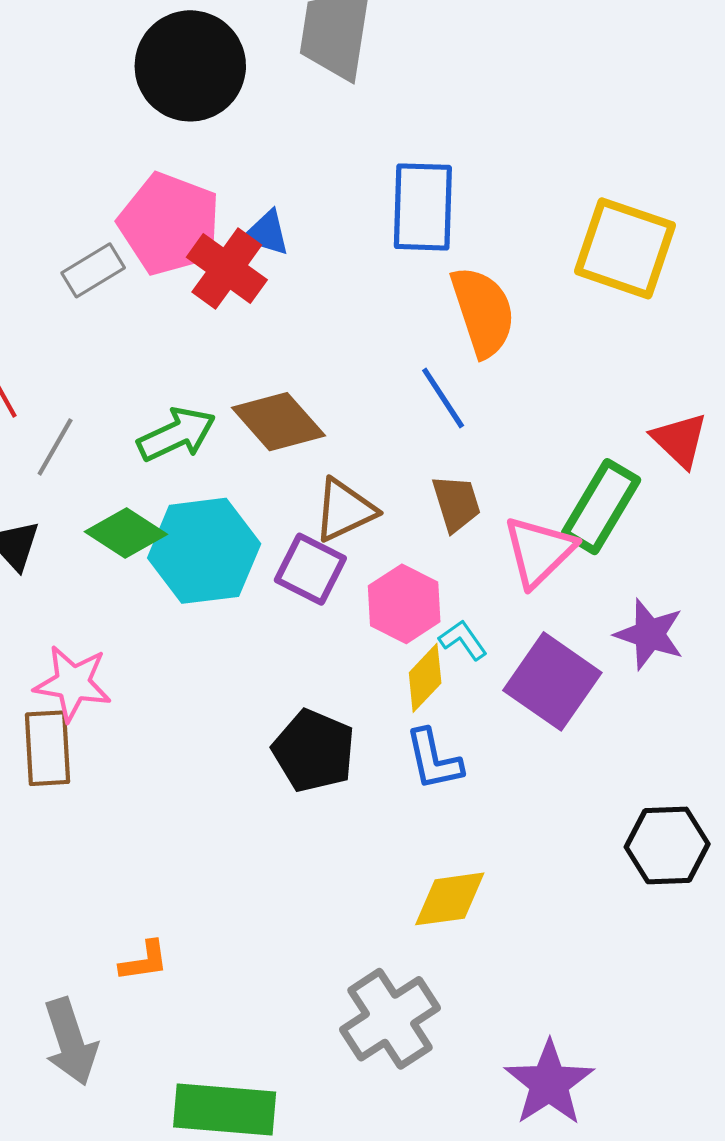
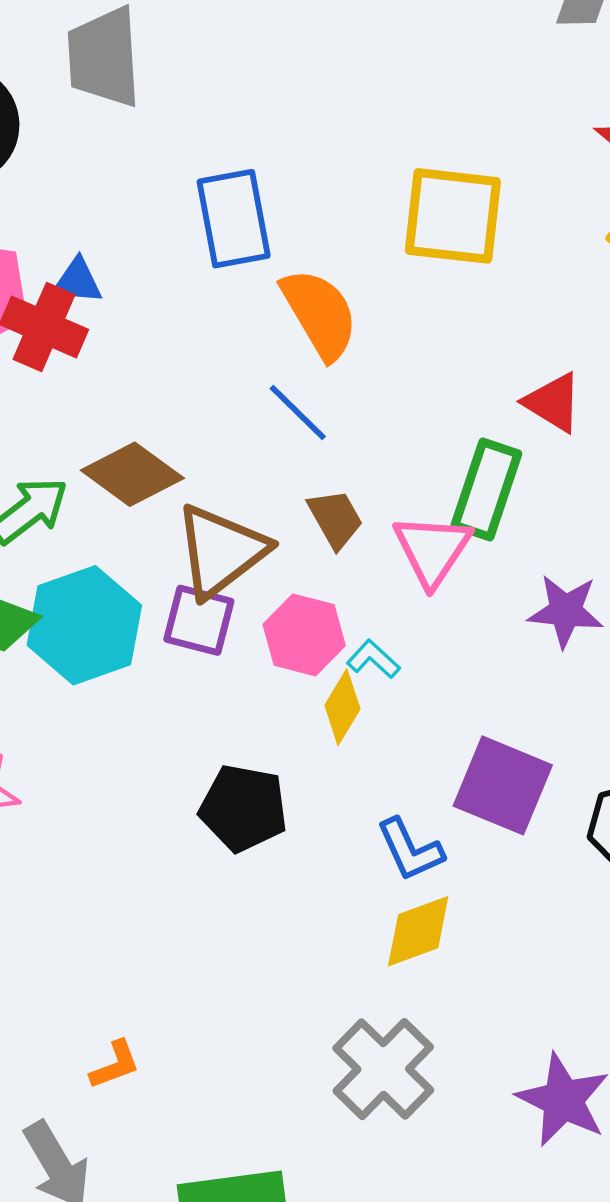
brown triangle: (345, 510) -> (221, 551), size x1.4
purple square: (552, 681) -> (503, 785), moved
blue L-shape: (434, 760) -> (410, 850), moved

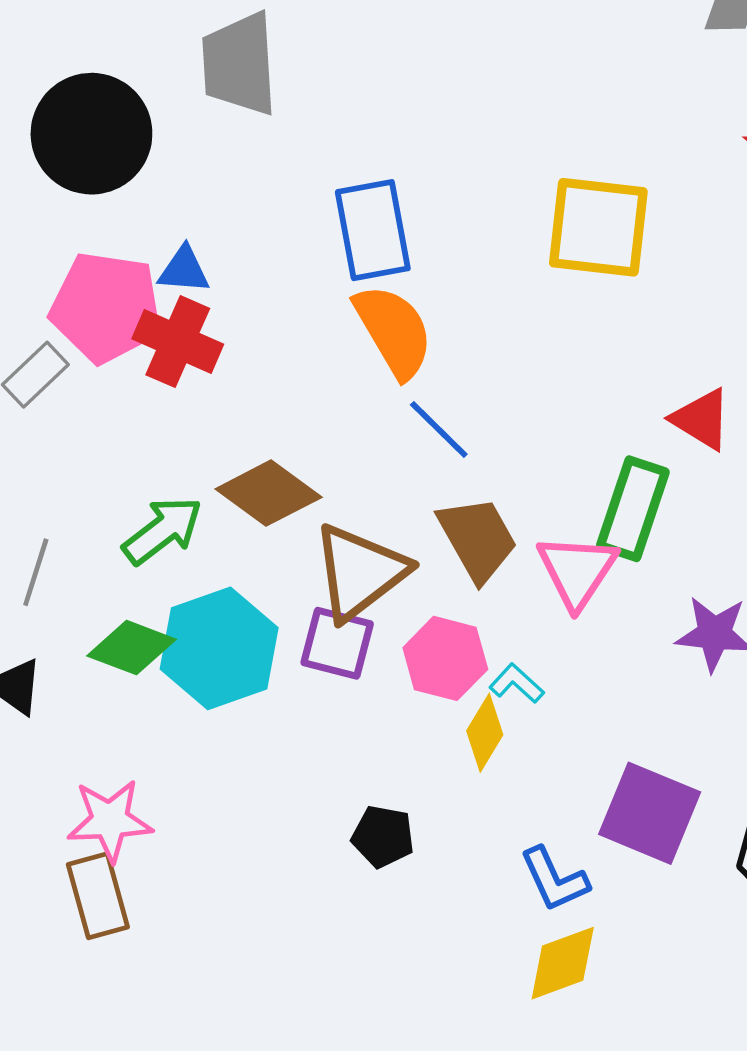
blue triangle: (77, 281) -> (184, 270), moved
orange semicircle: (320, 314) -> (394, 331), moved
brown trapezoid: (335, 519) -> (478, 539), size x1.4
black pentagon: (243, 808) -> (383, 837), size x0.7

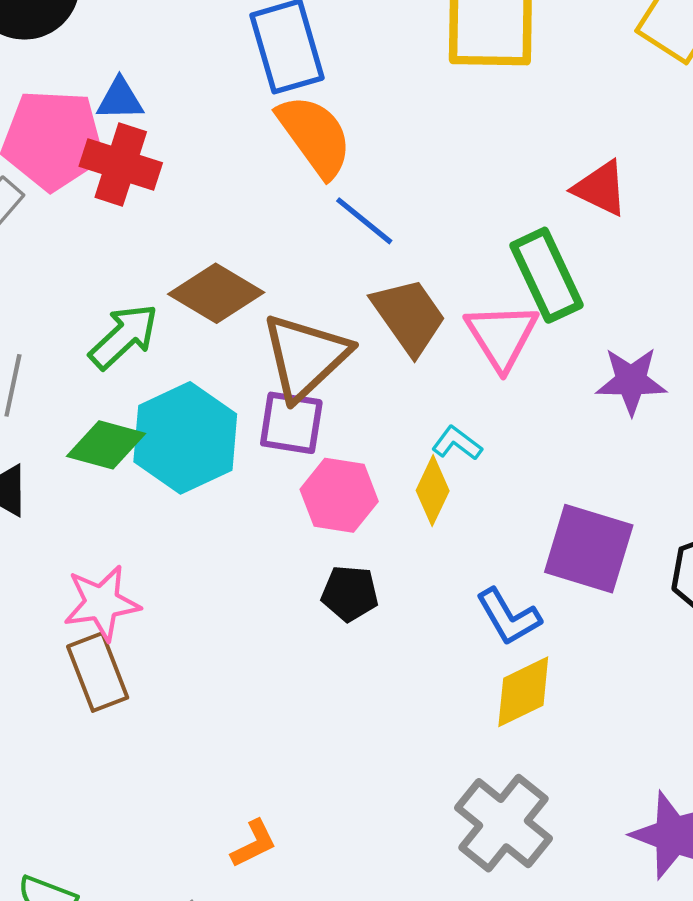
green rectangle: (633, 509) -> (547, 275), turned -38
pink hexagon: (445, 658) -> (339, 495), moved

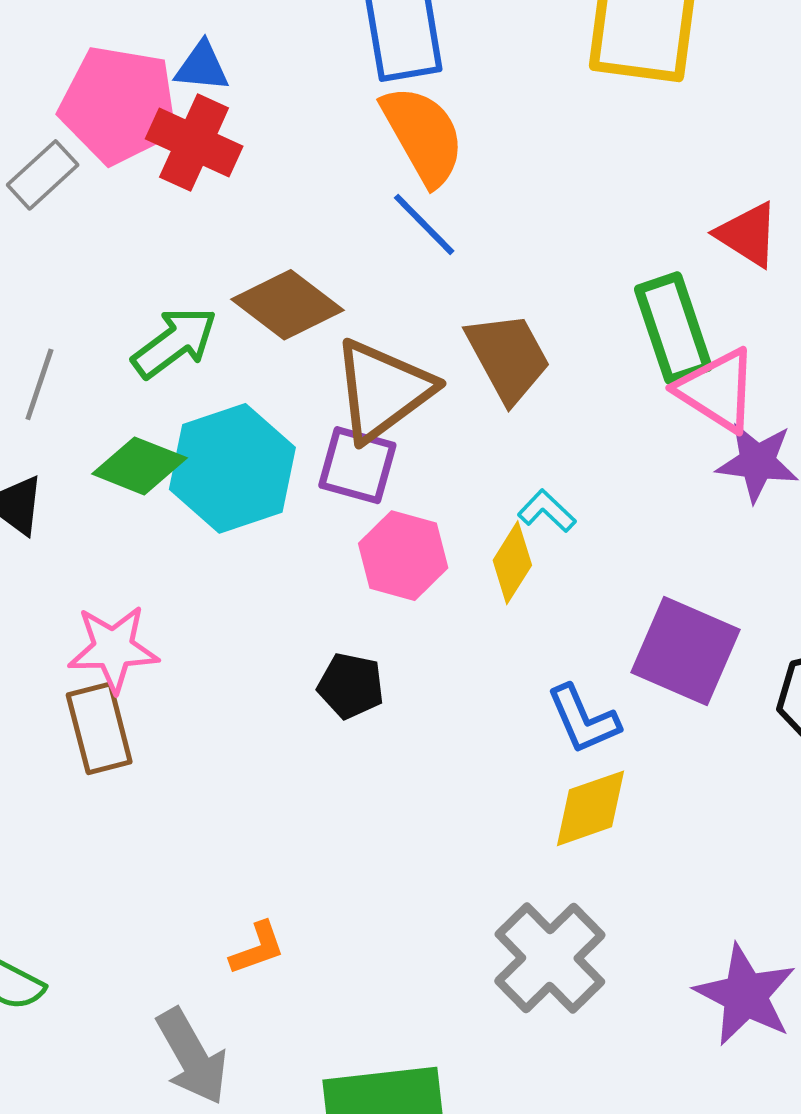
blue line: (364, 221) -> (424, 224), moved
pink triangle: (502, 336) -> (717, 390), moved, turned -32
black pentagon: (350, 593) -> (351, 686), moved

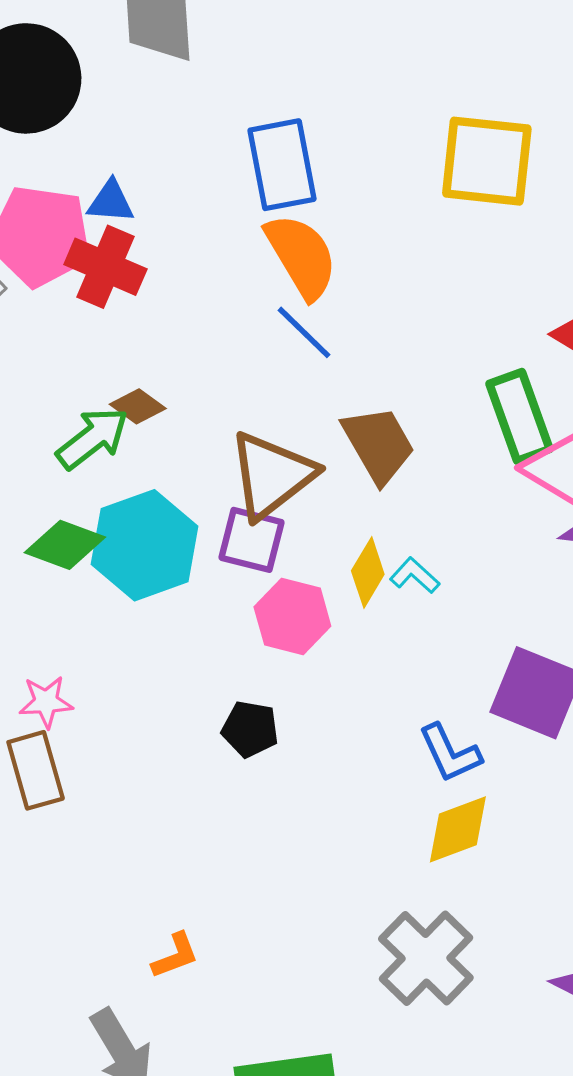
brown diamond: (288, 305) -> (138, 406), moved, size x0.6
yellow diamond: (512, 563) -> (368, 572), moved
pink star: (113, 649) -> (46, 702), size x0.7

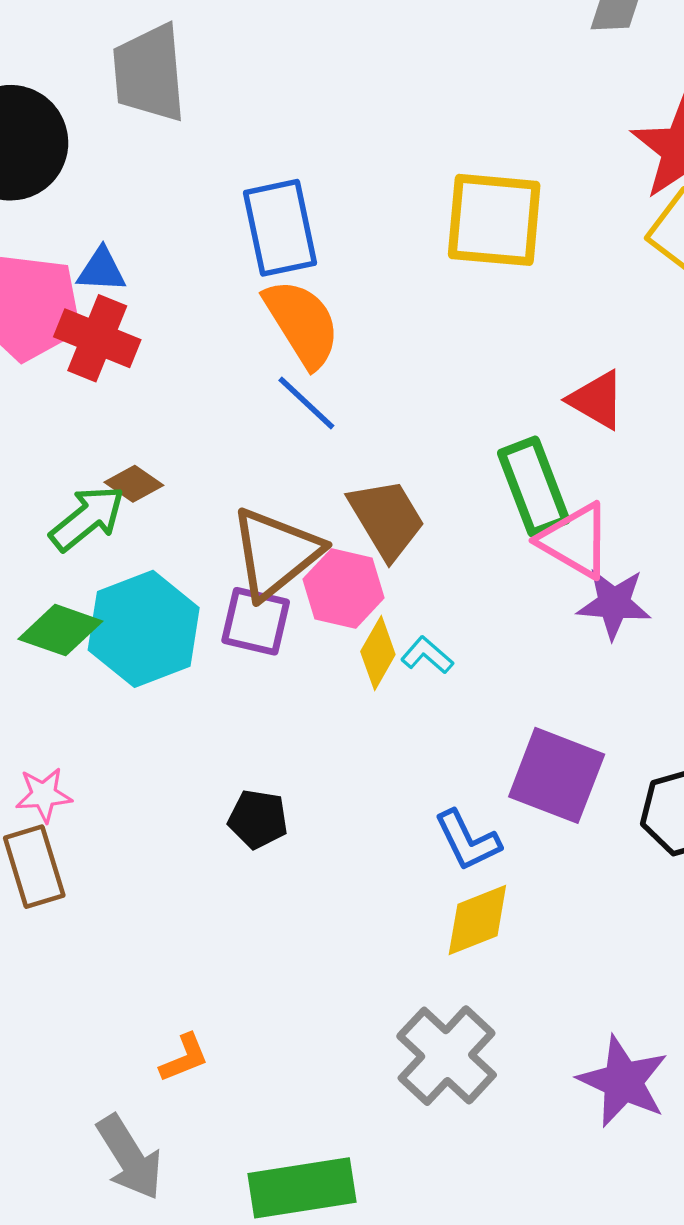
pink hexagon: (292, 617) -> (344, 589), moved

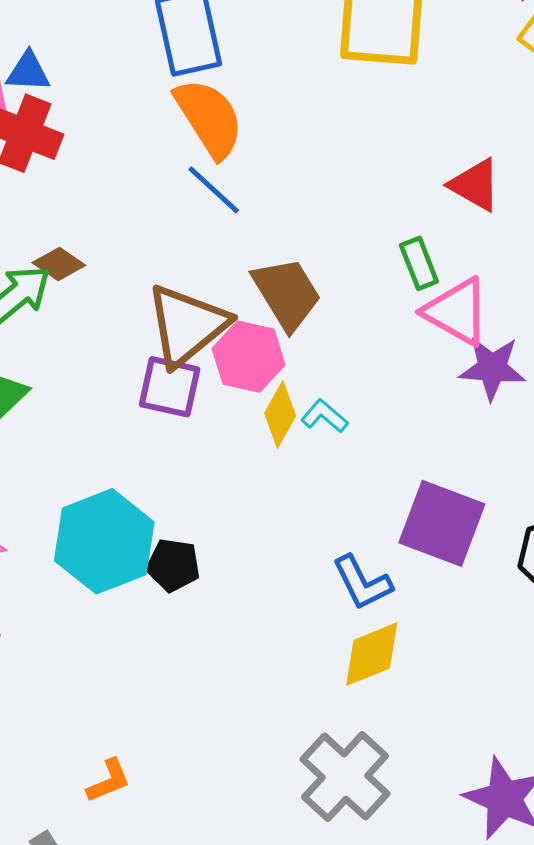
green rectangle: (534, 487) -> (419, 263), size x0.6
cyan hexagon: (144, 629) -> (104, 541), moved

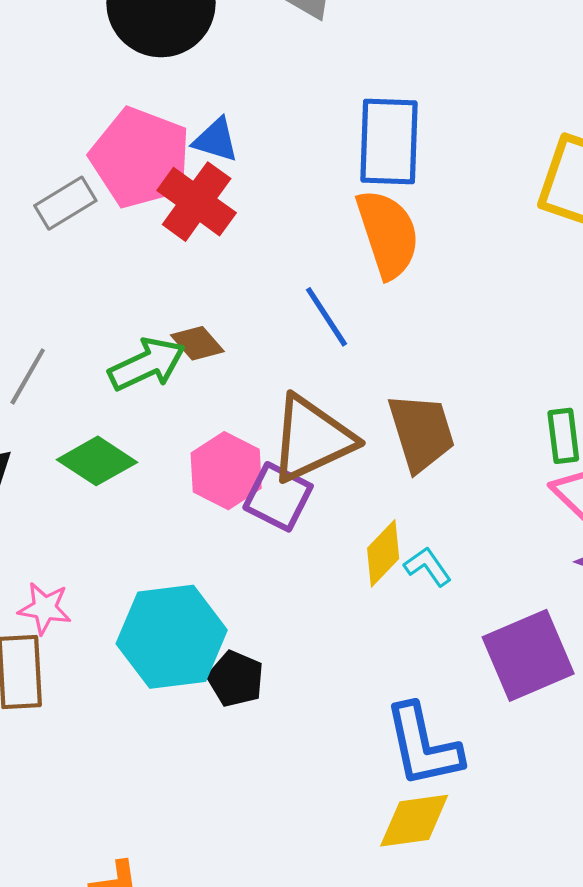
blue line: (214, 190) -> (326, 317), moved
pink hexagon: (249, 357) -> (226, 471), moved
purple square: (442, 523) -> (528, 655), moved, turned 32
blue L-shape: (362, 583) -> (423, 746), size x1.4

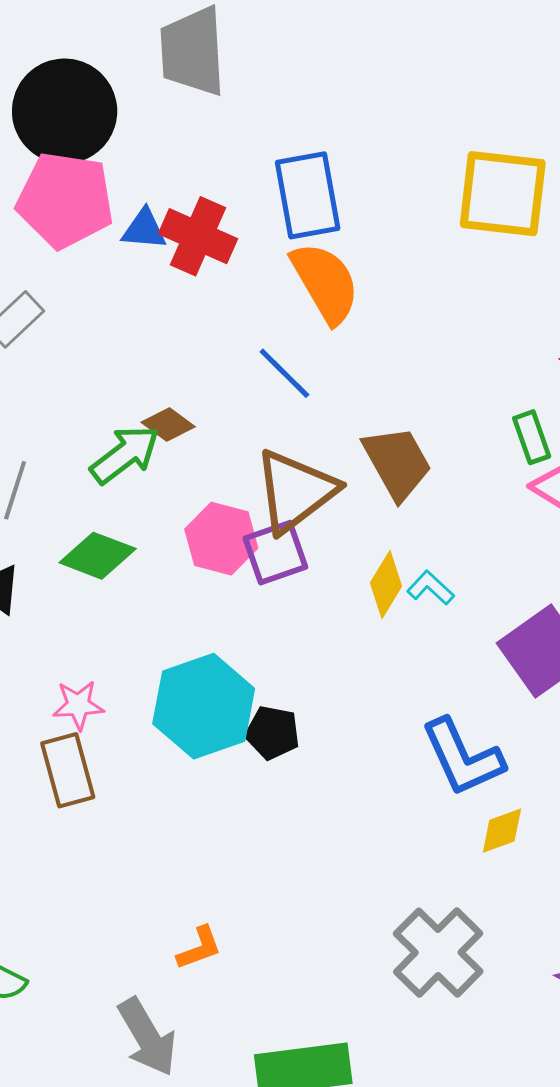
pink pentagon: (140, 158) -> (65, 200), moved
red cross: (197, 202) -> (198, 236), moved
purple square: (278, 497) -> (275, 553), turned -34
yellow diamond: (414, 821) -> (502, 831), moved, size x0.7

